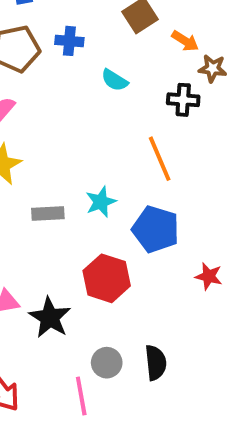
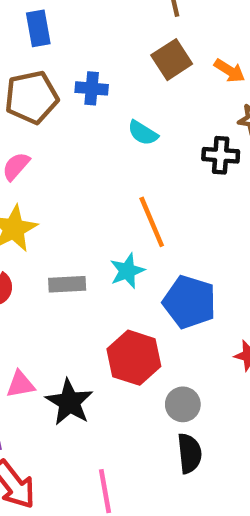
orange arrow: (185, 41) -> (230, 71), moved
orange line: (160, 159) -> (152, 222), moved
gray circle: (107, 363) -> (183, 404), moved

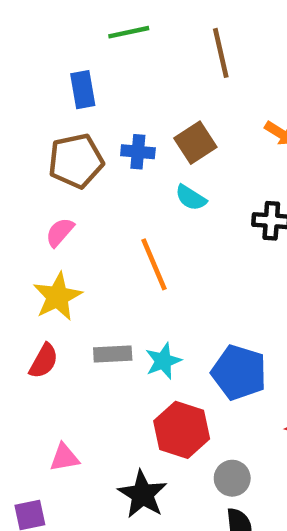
brown square: (172, 60) -> (195, 143), moved
orange line: (152, 222) -> (154, 264), moved
cyan star: (127, 271) -> (163, 361), moved
black star: (69, 402) -> (143, 494), moved

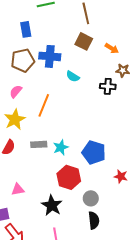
brown square: (195, 143) -> (84, 41), moved, turned -30
blue cross: (138, 152) -> (50, 56), size x1.5
orange line: (154, 264) -> (44, 105), moved, turned 45

